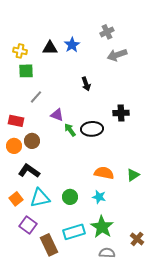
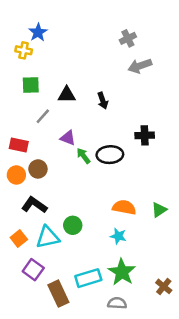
blue star: (72, 45) -> (38, 32), moved
black triangle: (50, 48) -> (67, 95), moved
yellow cross: (20, 51) -> (24, 50), moved
green circle: (70, 197) -> (73, 225), moved
gray semicircle: (107, 253) -> (117, 303), moved

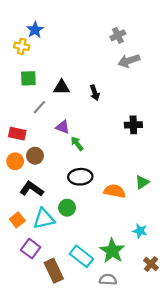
black ellipse: (110, 155) -> (80, 177), moved
green triangle: (159, 210) -> (142, 182), moved
cyan star: (118, 236) -> (140, 231), moved
cyan rectangle: (88, 278) -> (81, 256), turned 55

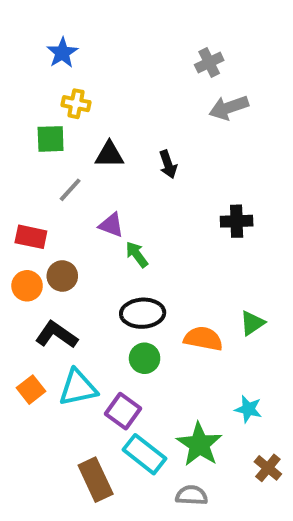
yellow cross: (22, 46) -> (76, 104), moved
green circle: (67, 208) -> (145, 358), moved
purple square: (31, 249) -> (123, 411), moved

